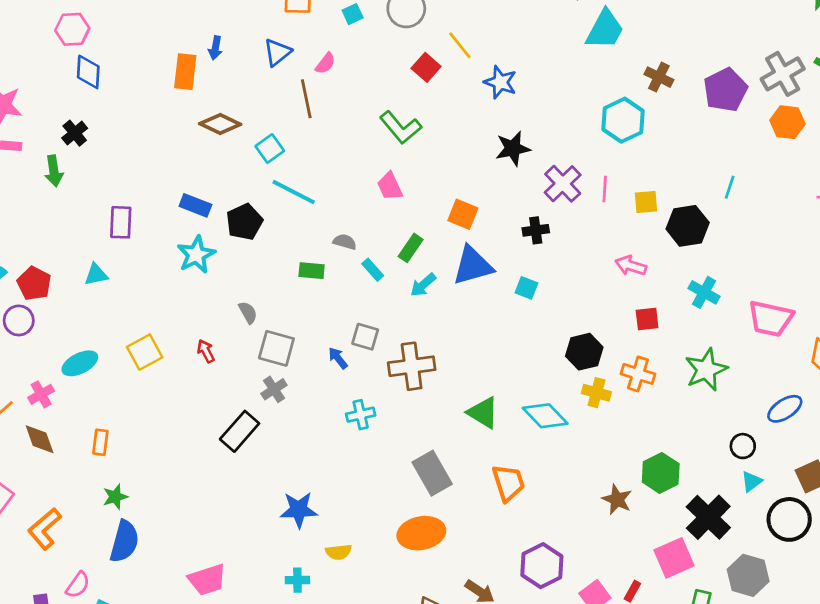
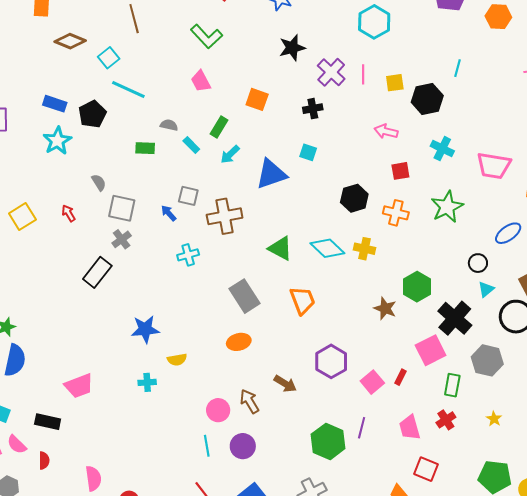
blue triangle: (473, 266) -> (271, 174), moved
yellow cross: (596, 393) -> (364, 249), moved
orange ellipse: (421, 533) -> (239, 342), size x0.7

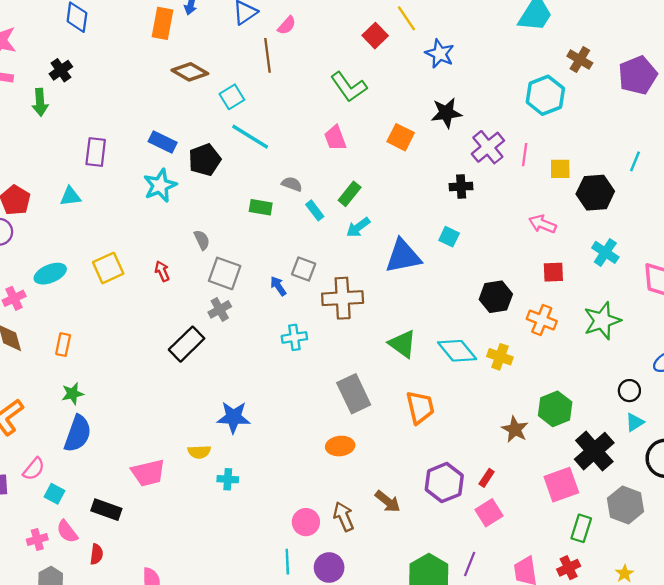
orange square: (257, 99) -> (401, 137), moved
yellow semicircle: (177, 360) -> (199, 452), moved
red rectangle: (401, 377) -> (487, 478), moved

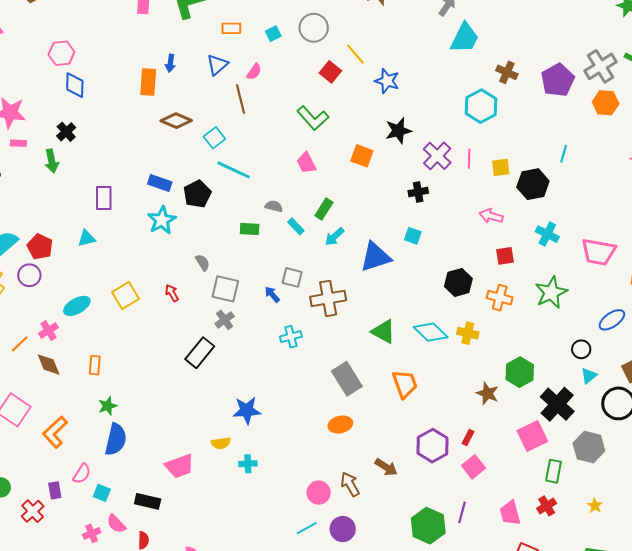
cyan line: (287, 562) -> (307, 528), turned 70

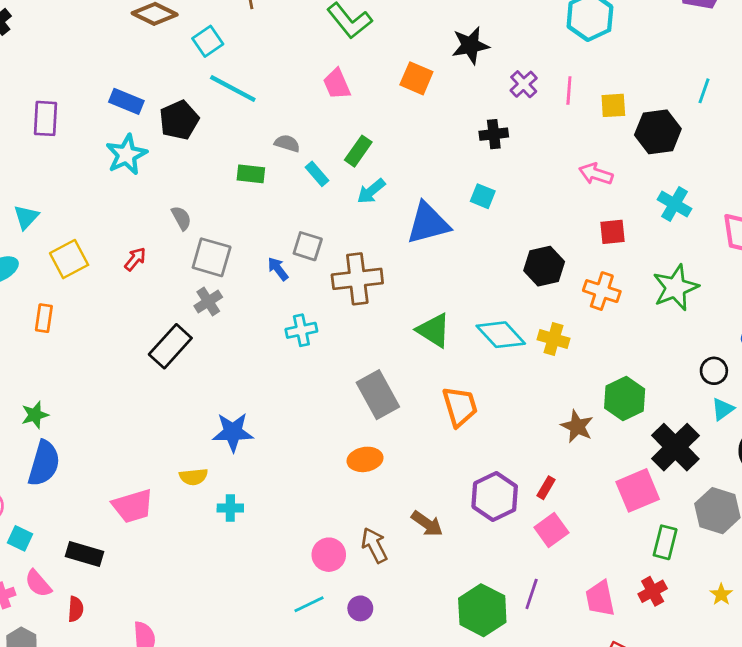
purple cross: (437, 156) -> (524, 84), size x0.7
cyan triangle: (87, 238) -> (26, 217), moved, turned -36
red arrow: (172, 293) -> (135, 259), turned 66
orange rectangle: (95, 365) -> (44, 318), moved
purple circle: (343, 529) -> (360, 608), size x0.7

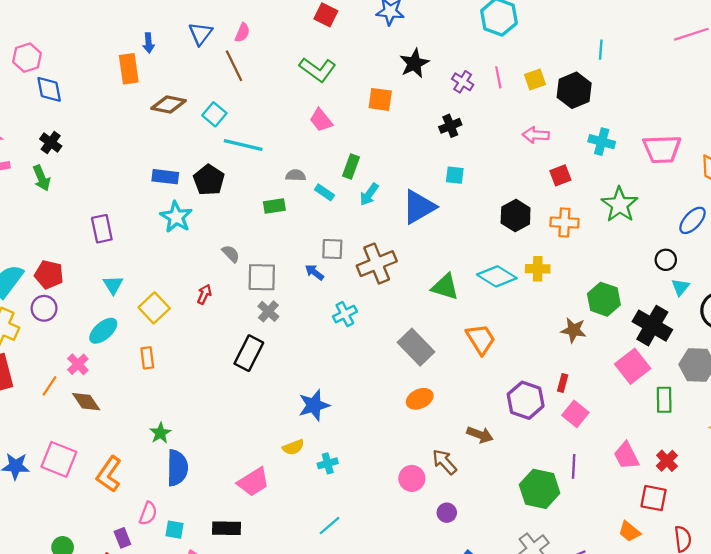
purple rectangle: (46, 118) -> (102, 229), moved
red cross: (653, 591) -> (667, 461), moved
cyan line: (309, 604) -> (330, 526), moved

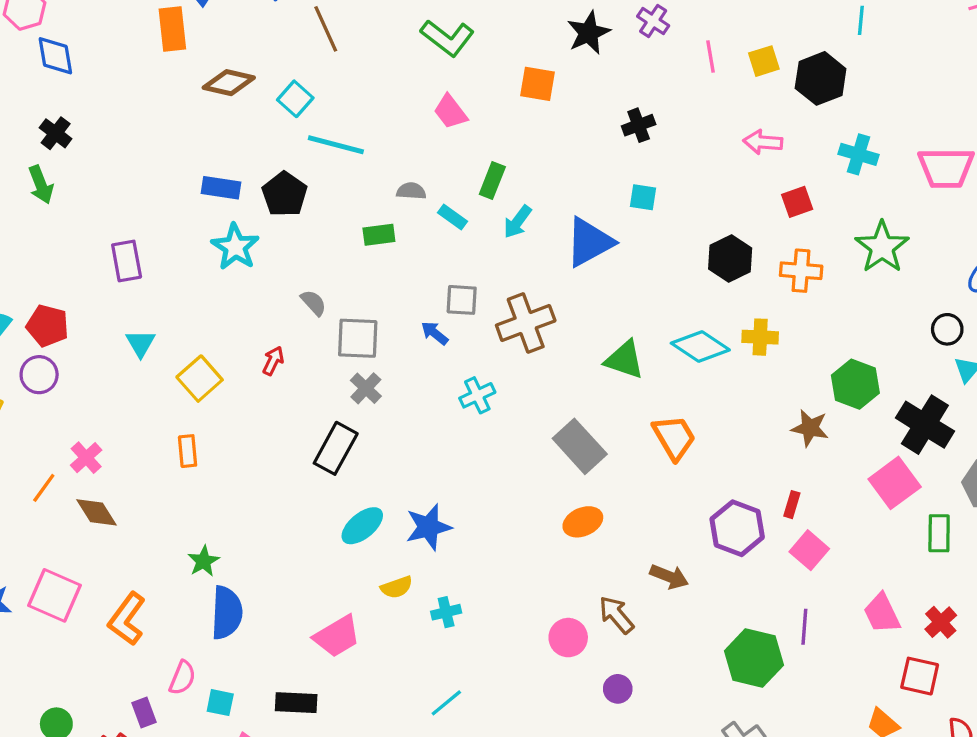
purple cross: (463, 82) -> (653, 21), moved
cyan ellipse: (103, 331) -> (362, 526), moved

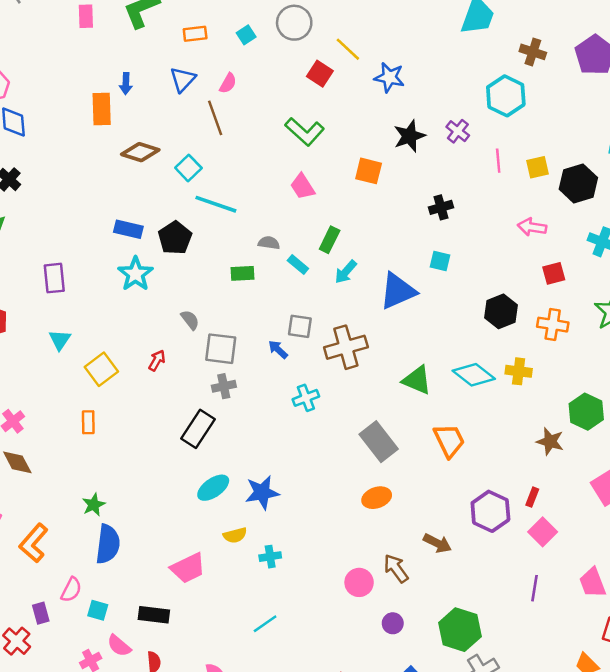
gray cross: (366, 388) -> (224, 386), turned 30
green hexagon: (754, 658) -> (460, 630), moved

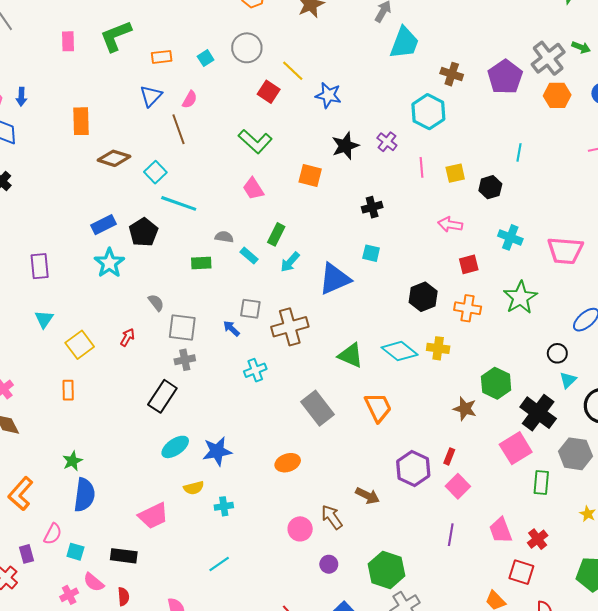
blue arrow: (126, 84) -> (21, 97), moved
black hexagon: (578, 183) -> (490, 187), size x0.7
blue rectangle: (128, 229) -> (103, 225), turned -40
orange ellipse: (377, 498) -> (288, 463), moved

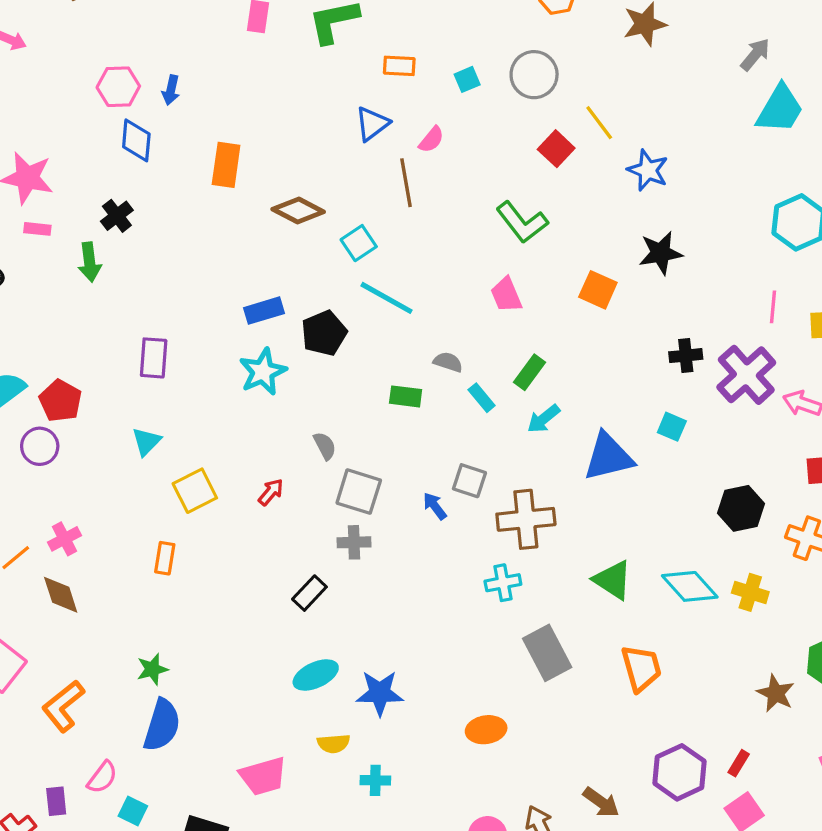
orange rectangle: (81, 121) -> (226, 165), moved
purple cross: (387, 142) -> (746, 375), moved, size x1.8
cyan cross: (255, 370) -> (503, 583), moved
black rectangle: (162, 396) -> (309, 593), size x0.7

